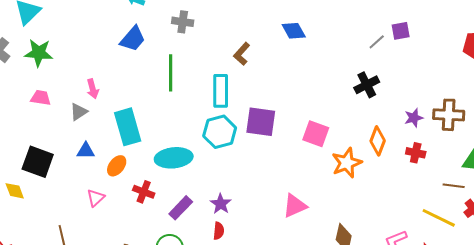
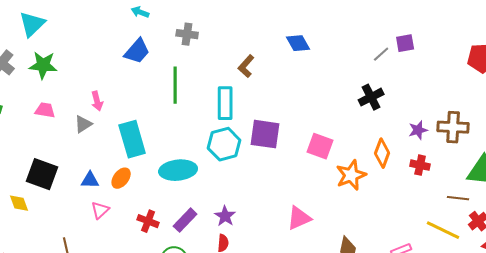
blue triangle: (86, 151) -> (90, 180), moved
red cross: (144, 192) -> (148, 221), moved

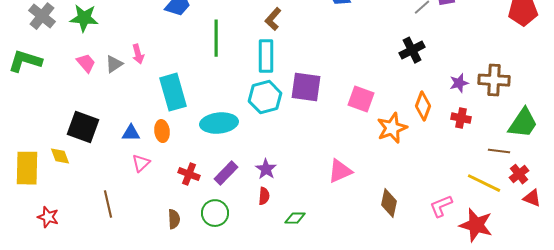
brown L-shape: (246, 66) -> (273, 19), moved
pink trapezoid: (45, 110) -> (86, 63), turned 40
gray triangle: (83, 124) -> (114, 64), moved
orange ellipse: (121, 178) -> (162, 131), turned -45

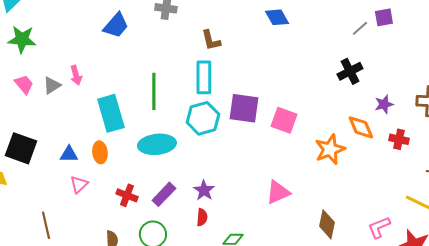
brown L-shape: (273, 19) -> (211, 40), turned -55
green line: (216, 38) -> (154, 91), moved
purple star: (459, 83) -> (384, 104), moved
pink square: (361, 99) -> (284, 120), moved
orange diamond: (423, 106) -> (361, 127), turned -44

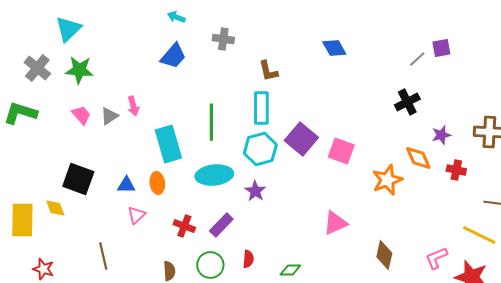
purple square: (244, 108) -> (301, 139), turned 32
purple star: (204, 190) -> (255, 191), moved
red semicircle: (202, 217) -> (248, 259), moved

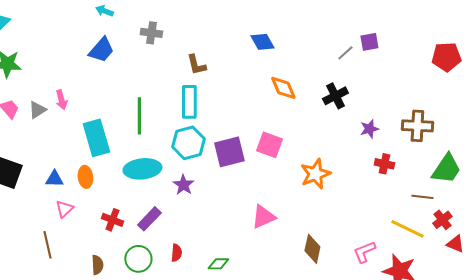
purple square: (301, 139) -> (229, 152), moved, turned 36
orange diamond: (418, 158) -> (283, 88), moved
brown line: (103, 256) -> (47, 245), moved

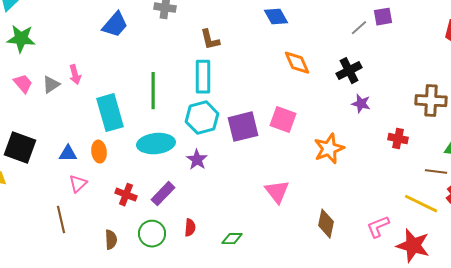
purple star: (369, 129) -> (361, 104), moved, turned 30
pink triangle: (263, 217) -> (277, 192), turned -44

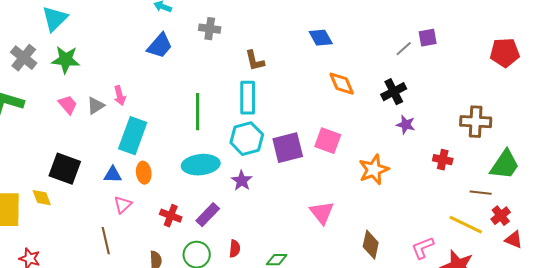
cyan rectangle: (110, 113) -> (133, 136), moved, turned 36

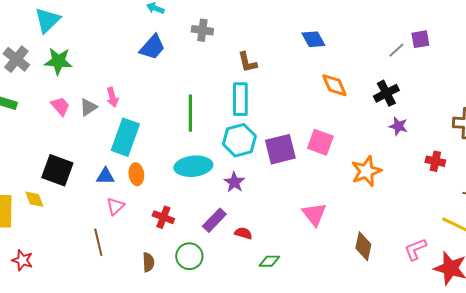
purple rectangle: (208, 215) -> (214, 220), moved
red semicircle: (235, 249) -> (243, 233), moved, turned -78

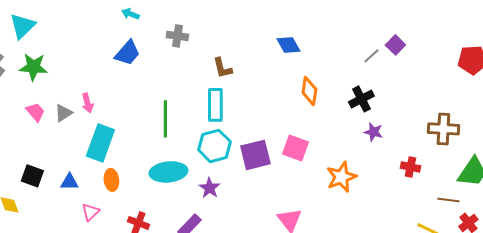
purple square: (420, 39) -> (395, 45), turned -36
orange diamond: (334, 85) -> (309, 91), turned 32
black square: (57, 170) -> (32, 176), size x0.7
blue triangle: (105, 176) -> (69, 182), moved

